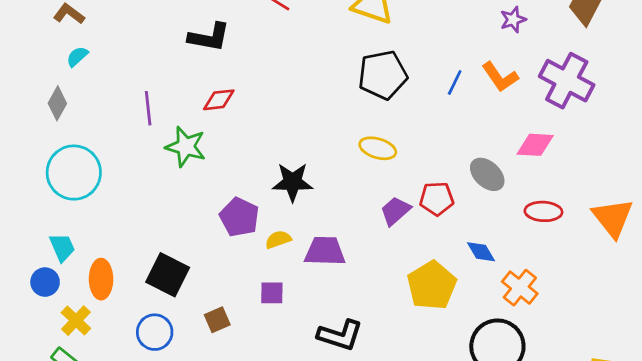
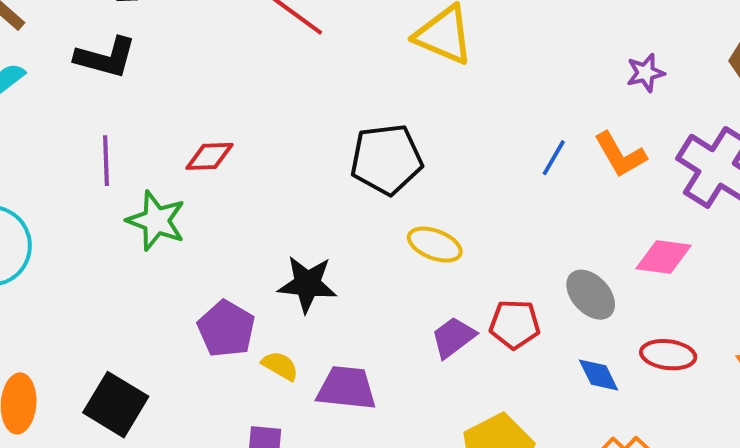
black L-shape: (209, 37) -> (106, 57), moved
black pentagon: (383, 75) -> (386, 159), moved
yellow semicircle: (278, 239) -> (280, 366), turned 45
blue diamond: (481, 252) -> (599, 375), moved

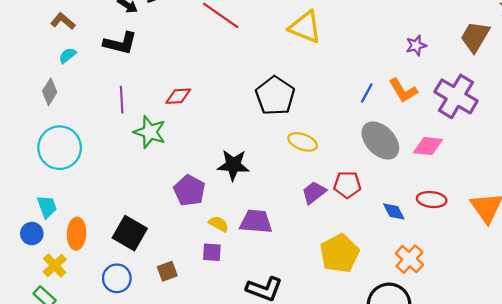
black pentagon: (386, 159) -> (275, 96), turned -30
gray ellipse: (591, 295) -> (380, 140), moved, size x1.4
yellow semicircle: (280, 366) -> (219, 224), moved

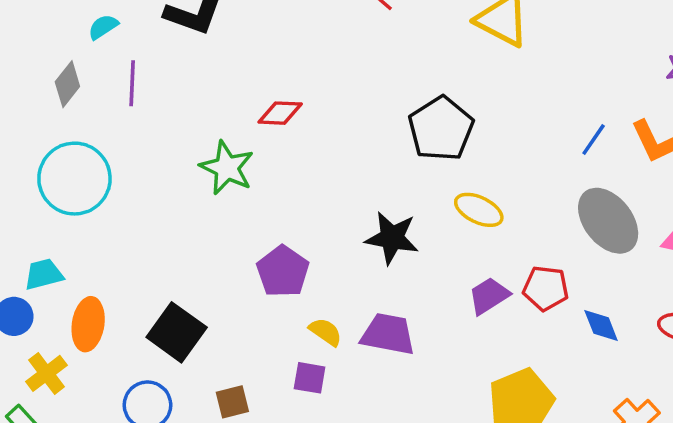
purple line: (122, 100) -> (132, 83), moved
black star: (233, 165) -> (392, 238), moved
cyan trapezoid: (47, 207) -> (44, 274), turned -90
blue diamond: (394, 211) -> (601, 325), moved

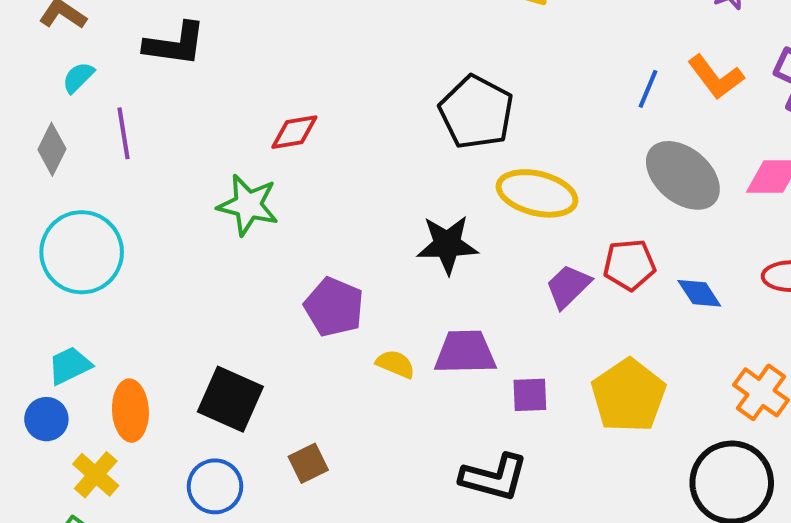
yellow ellipse: (479, 210) -> (537, 193), size x1.4
purple square: (310, 378) -> (530, 395), moved

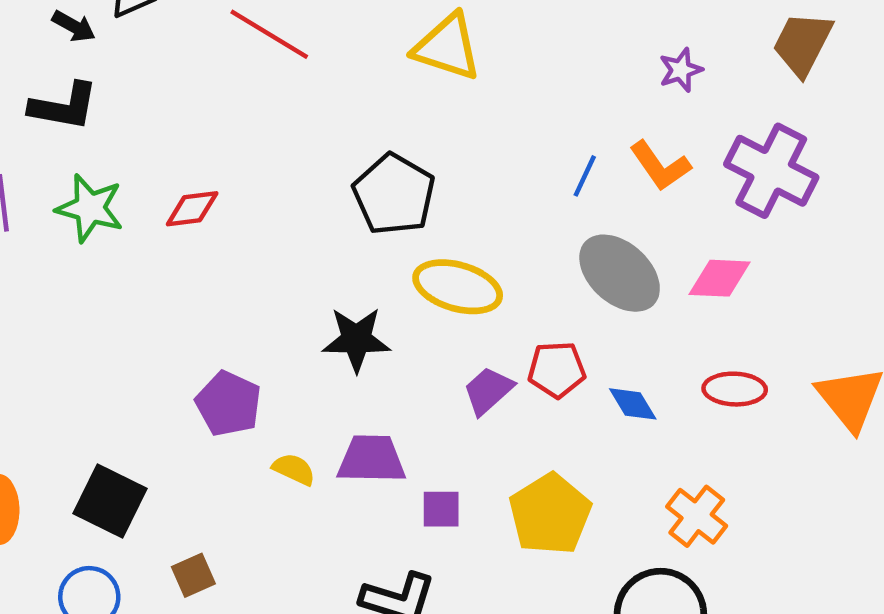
green star: (248, 205) -> (90, 208), moved

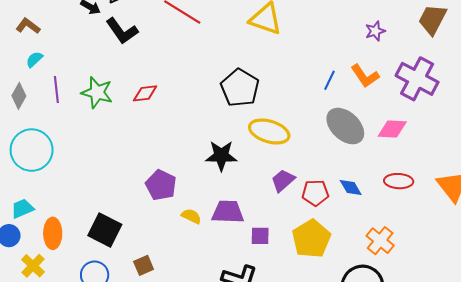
black L-shape: (64, 106) -> (122, 31), moved, turned 44
red pentagon: (557, 370) -> (315, 193), moved

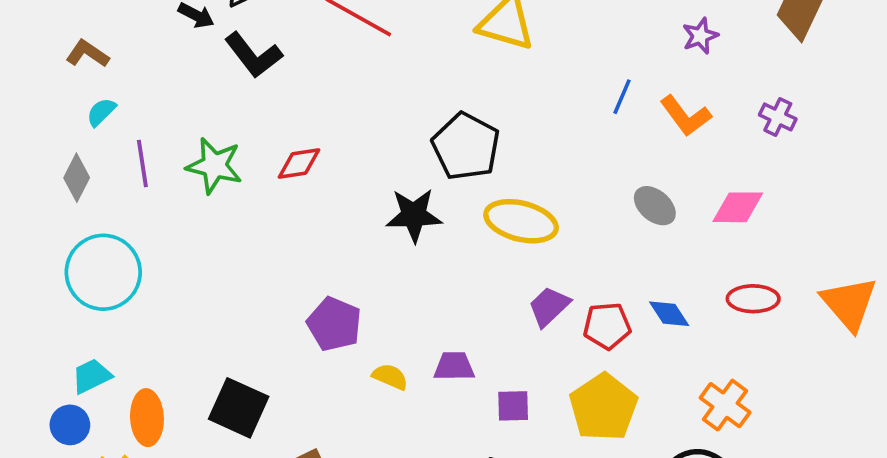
purple cross: (417, 79) -> (778, 117), size x0.5
blue line: (329, 80) -> (622, 97), moved
gray ellipse: (345, 126) -> (655, 206), size x0.6
black star: (221, 156) -> (414, 215), moved
purple trapezoid: (228, 212) -> (454, 366), size x0.7

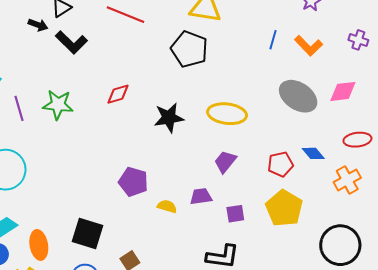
black pentagon: (466, 146) -> (189, 49), moved
red diamond: (299, 164) -> (118, 94), moved
gray ellipse: (655, 206) -> (298, 96), size x1.6
purple trapezoid: (549, 307) -> (225, 162), moved
orange cross: (725, 405) -> (347, 180), moved, turned 32

